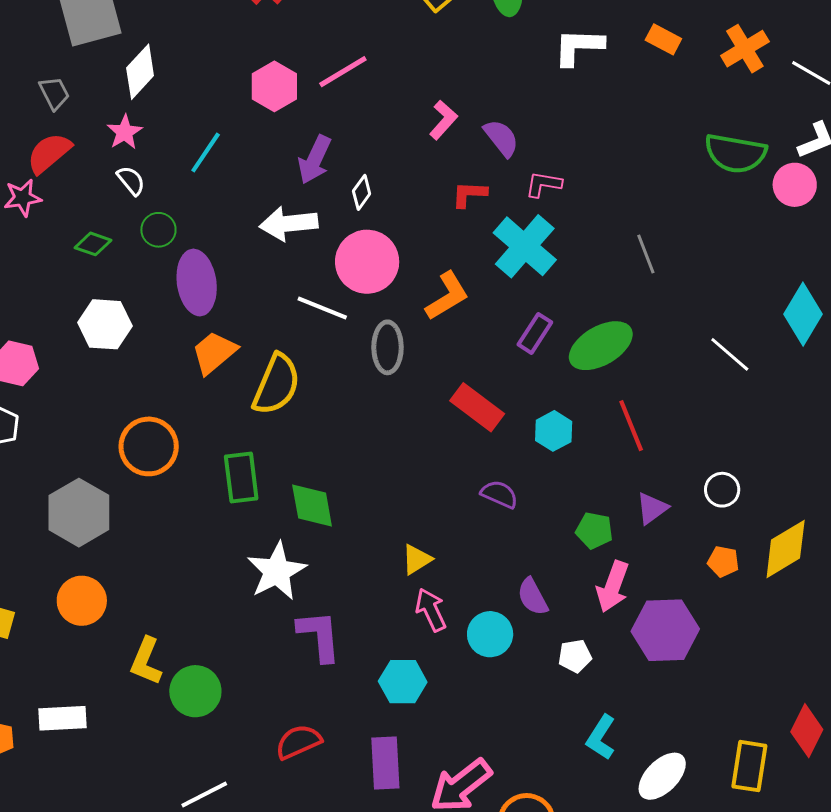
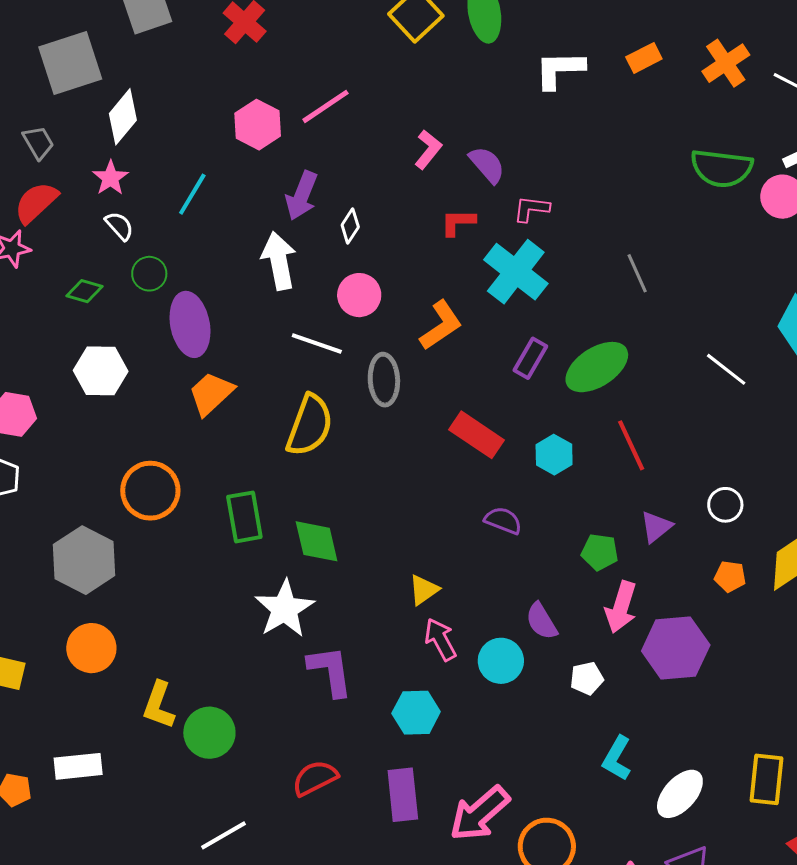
orange rectangle: (663, 39) -> (644, 58), turned -52
white arrow: (289, 224) -> (279, 261), turned 88
pink circle: (367, 262) -> (359, 295), size x0.7
yellow semicircle: (276, 384) -> (310, 425), moved

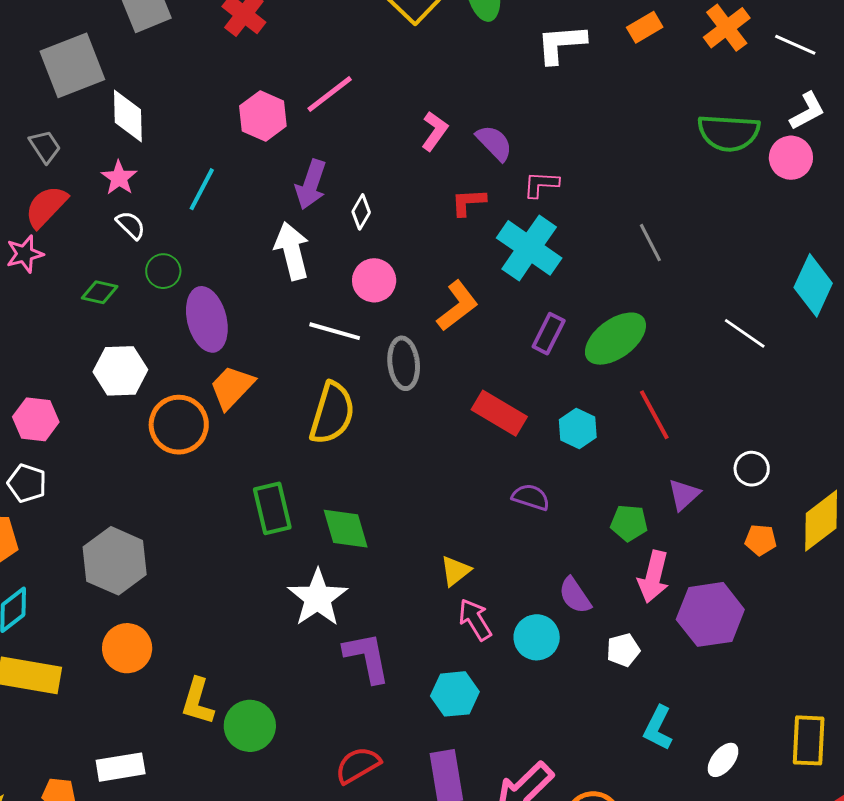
white diamond: (123, 117) -> (128, 116), turned -38
orange circle: (150, 491) -> (179, 425), moved
white ellipse: (680, 794) -> (723, 760), size x0.7

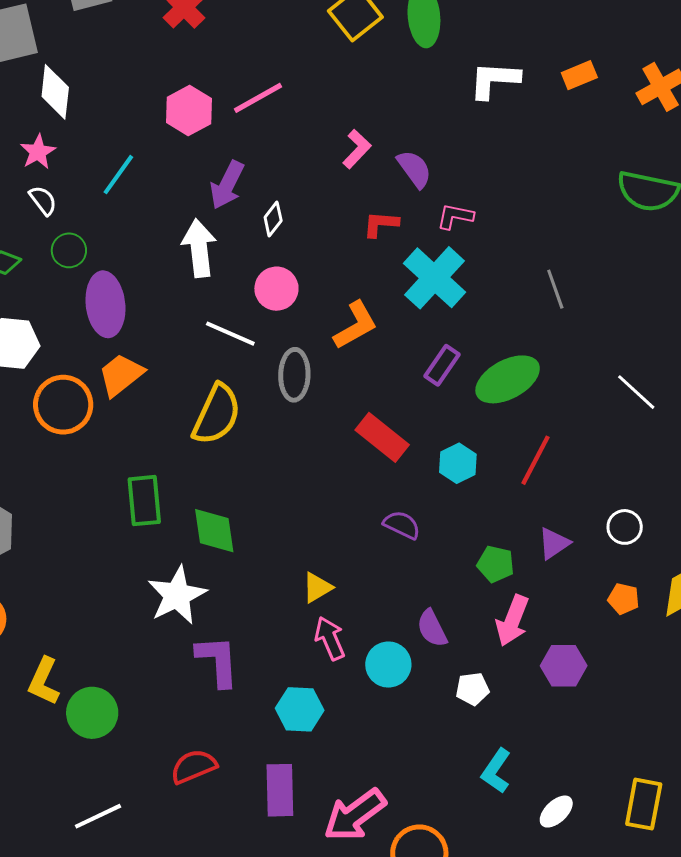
red line: (654, 415) -> (535, 460), turned 48
purple hexagon: (710, 614) -> (564, 666), size x0.7

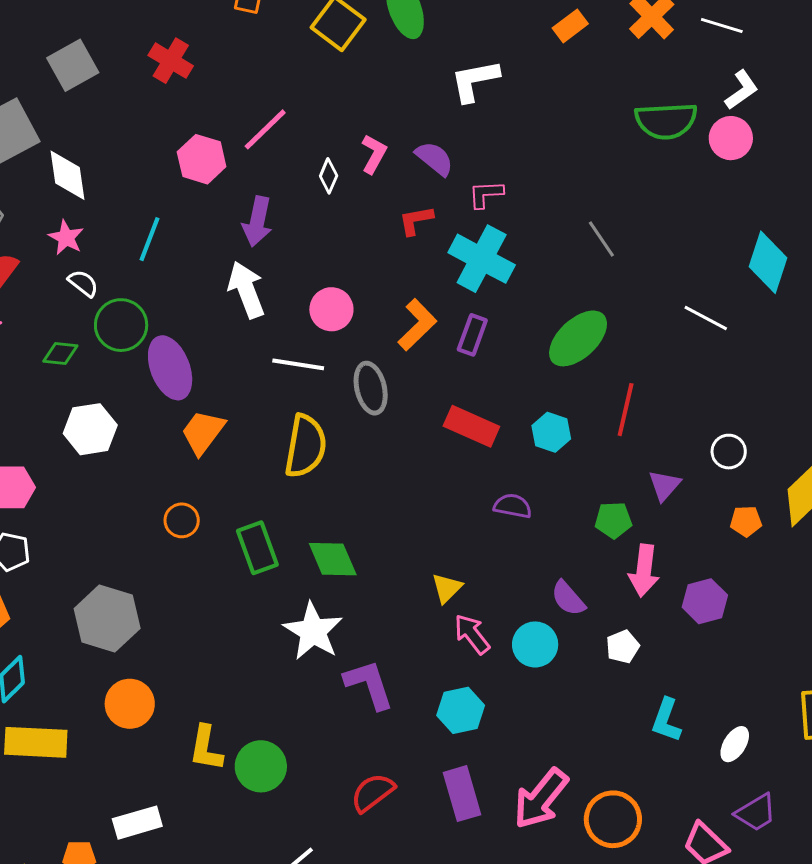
white L-shape: (494, 80) -> (475, 81), moved
white diamond: (273, 219) -> (329, 176), moved
green circle: (69, 250) -> (121, 325), size x1.5
purple rectangle: (442, 365) -> (472, 335), moved
orange circle: (63, 405) -> (182, 520), moved, size x0.6

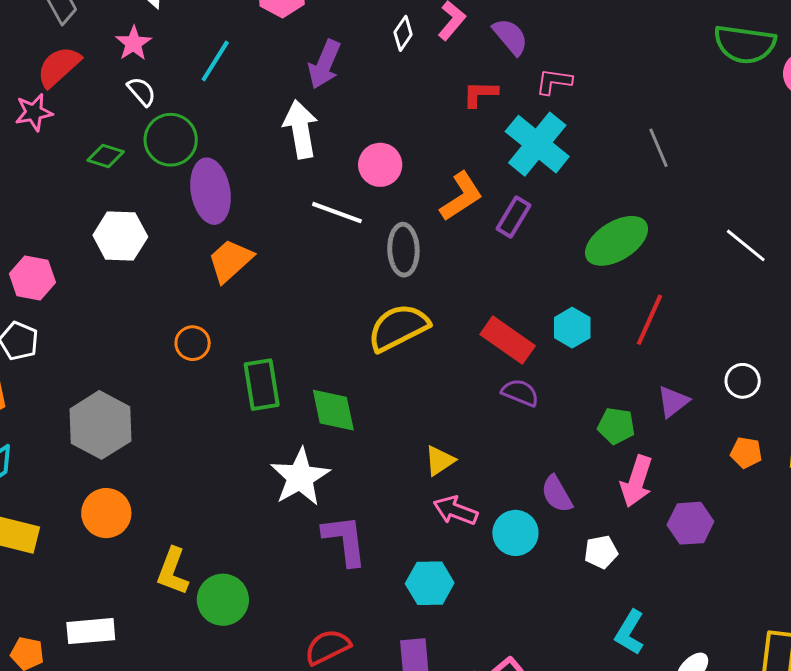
red rectangle: (471, 426) -> (508, 340), moved
yellow semicircle: (306, 446) -> (398, 328), moved, turned -138
pink arrow: (472, 634) -> (455, 511), turned -42

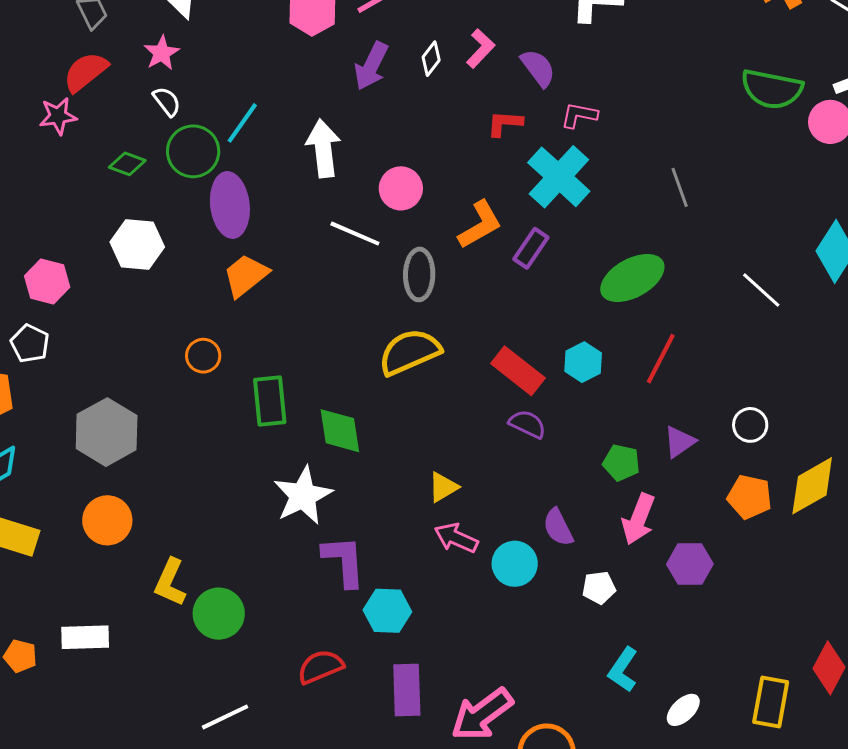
cyan line: (215, 61) -> (242, 123), moved
purple arrow: (324, 64) -> (371, 66), moved
orange pentagon: (746, 453) -> (750, 497), size x1.4
cyan hexagon: (430, 583) -> (387, 611), moved

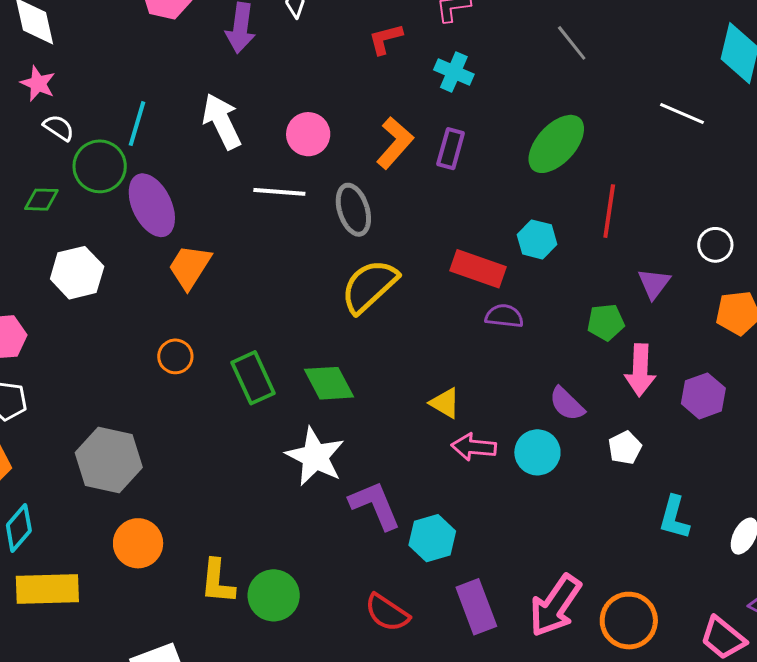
cyan cross: (559, 177) -> (454, 72), size x0.6
yellow triangle: (443, 487) -> (445, 403), turned -40
red semicircle: (320, 667) -> (387, 613), turned -105

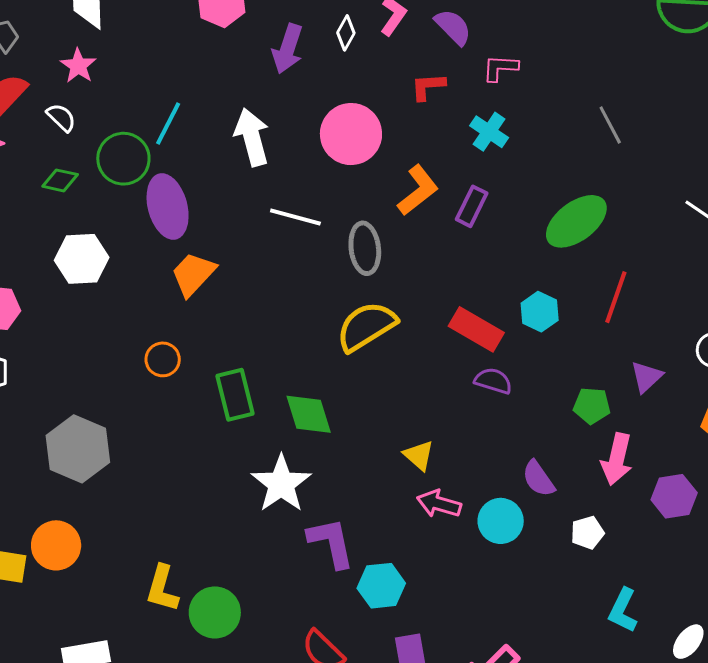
white semicircle: (59, 128) -> (61, 117), moved
pink circle: (308, 134) -> (351, 134), moved, size x1.4
orange circle: (138, 543) -> (56, 545), moved

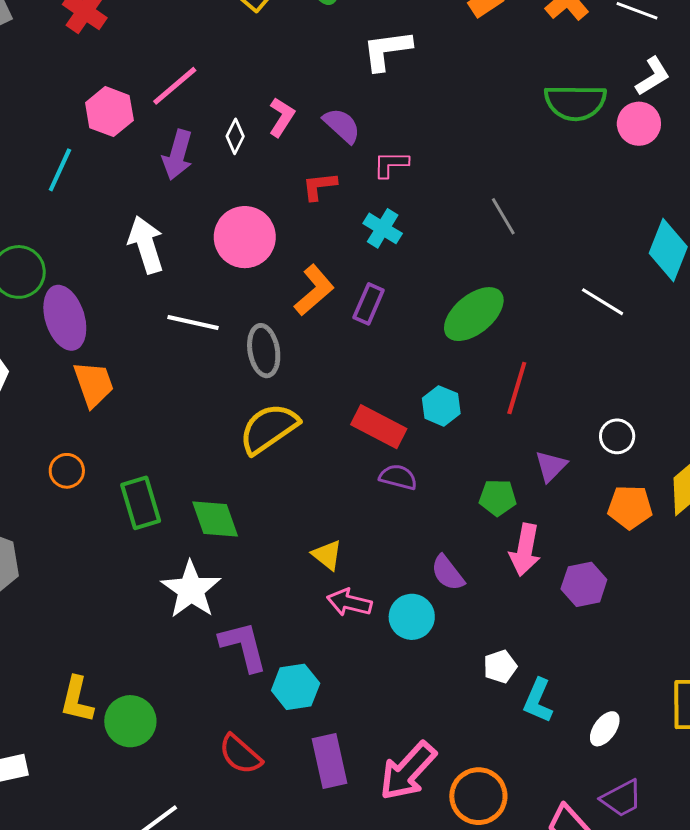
cyan line: (168, 124) -> (60, 170), moved
orange trapezoid: (193, 274) -> (94, 384), turned 120
white pentagon: (587, 533) -> (500, 667), moved

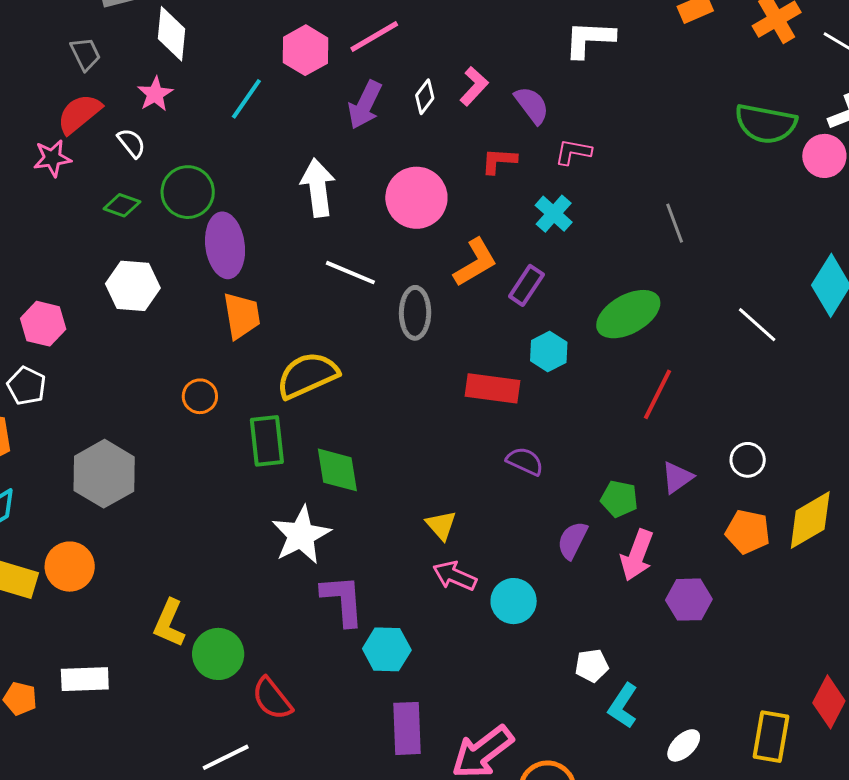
cyan hexagon: (441, 406) -> (549, 352), moved
red rectangle: (379, 427) -> (492, 388), moved, turned -30
yellow semicircle: (269, 428) -> (307, 375), moved
purple semicircle: (448, 573) -> (572, 540), moved, turned 54
red semicircle: (240, 754) -> (272, 699), moved

